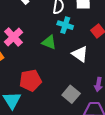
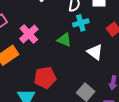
cyan cross: (65, 25) -> (81, 23), turned -35

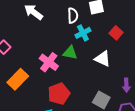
pink cross: (29, 34) -> (49, 62), moved

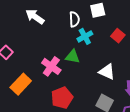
white triangle: (103, 59) -> (107, 72), moved

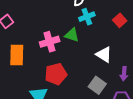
pink cross: (51, 66) -> (50, 42), turned 30
orange rectangle: (21, 84) -> (17, 55), turned -50

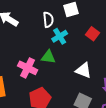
pink cross: (50, 42) -> (28, 68), turned -36

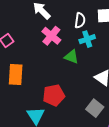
pink cross: (28, 68) -> (51, 36), moved

